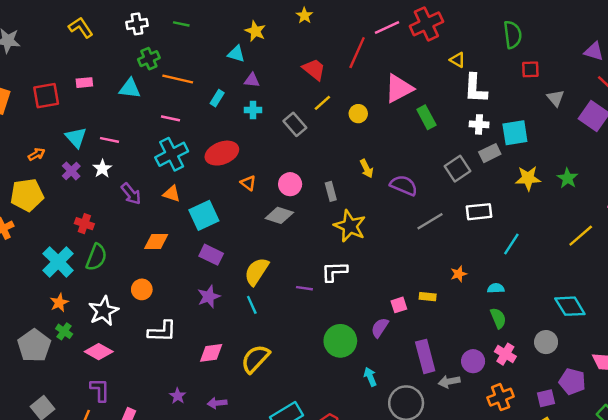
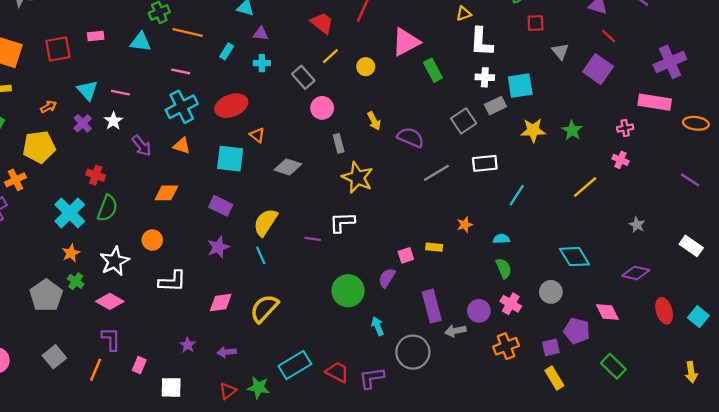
yellow triangle: (458, 60) -> (464, 14), turned -49
pink circle: (290, 184) -> (322, 108), moved
cyan square: (204, 215) -> (230, 159), moved, turned 32

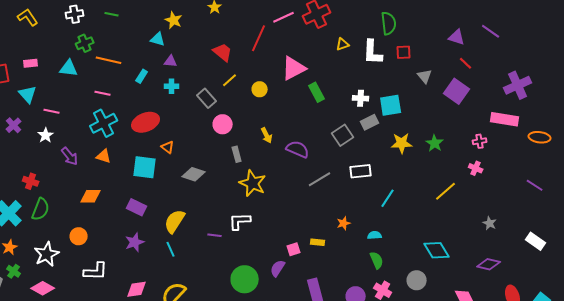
white L-shape: (481, 42) -> (373, 52), moved
cyan triangle: (87, 90) -> (28, 94), moved
purple cross: (83, 123) -> (14, 125), moved

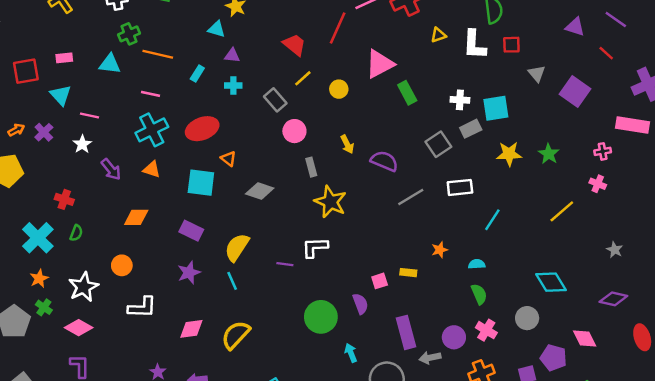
red line: (466, 63) -> (606, 53), moved
green semicircle: (41, 209) -> (76, 233), size x0.6
purple semicircle: (278, 268) -> (360, 304), turned 126

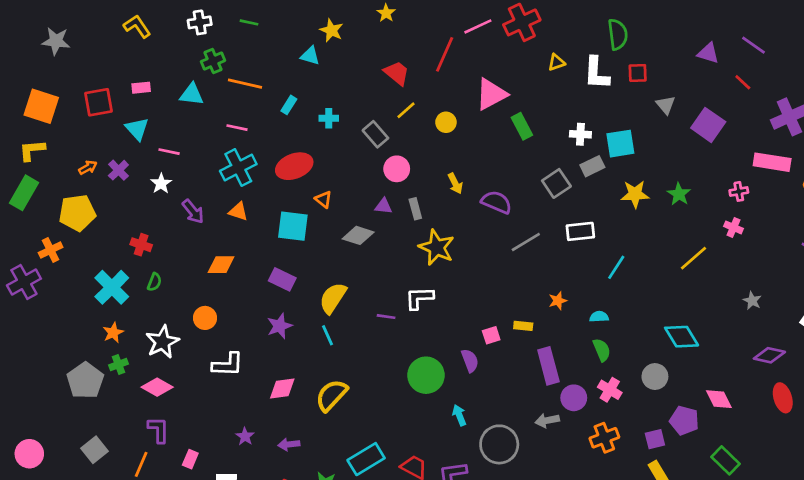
purple triangle: (232, 56) -> (383, 206), moved
purple diamond: (613, 299) -> (769, 355), moved
green cross: (44, 307) -> (118, 365), turned 35
purple rectangle: (406, 332) -> (548, 366), moved

